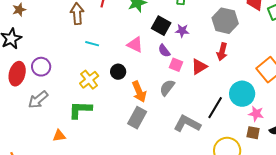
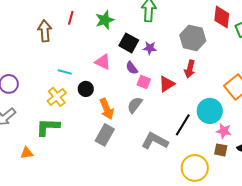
cyan line: (92, 44) -> (65, 72), moved

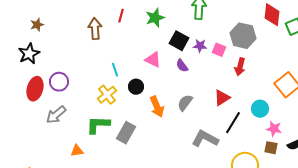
cyan line: (65, 72) -> (115, 70), turned 56
pink square: (144, 82) -> (219, 50), moved
red triangle: (167, 84) -> (222, 98), moved
cyan circle: (210, 111) -> (260, 109), size x0.7
gray rectangle: (105, 135) -> (126, 133), moved

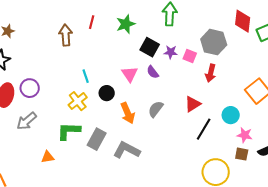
pink triangle: (153, 60) -> (130, 74), moved, turned 30
gray L-shape: (205, 139) -> (127, 150), moved

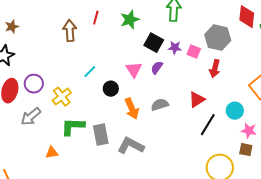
purple semicircle: (153, 72) -> (157, 68), turned 72
cyan line: (86, 76) -> (90, 72), turned 64
yellow cross: (78, 101) -> (62, 97), moved
gray semicircle: (156, 109) -> (160, 105), turned 36
gray rectangle: (97, 139) -> (101, 135), turned -40

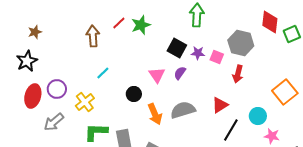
red line: (96, 18) -> (119, 23), turned 32
green star: (130, 20) -> (141, 25), moved
cyan line: (90, 72) -> (103, 73), moved
gray semicircle: (160, 105) -> (183, 110), size x1.4

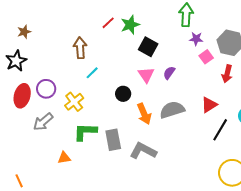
brown arrow: (93, 36) -> (80, 48), moved
black square: (177, 48) -> (148, 47), moved
purple star: (198, 53) -> (196, 39), moved
pink square: (217, 57) -> (206, 57), turned 32

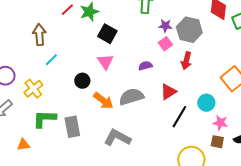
purple star: (196, 39) -> (165, 26), moved
purple semicircle: (169, 73) -> (145, 66), moved, turned 40
orange arrow: (144, 114) -> (103, 101), turned -30
gray L-shape: (143, 151) -> (117, 138), moved

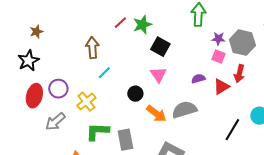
pink square: (165, 44) -> (218, 57), turned -32
red triangle: (168, 92) -> (221, 87), moved

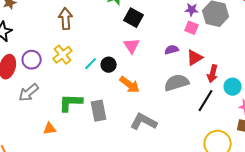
cyan line: (104, 73) -> (91, 64), moved
red arrow: (239, 74) -> (213, 74), moved
yellow cross: (86, 102) -> (63, 55), moved
gray semicircle: (184, 110) -> (177, 83), moved

